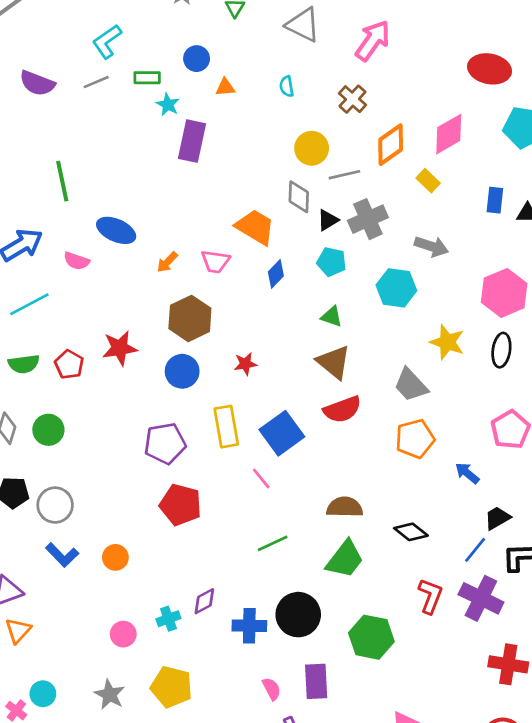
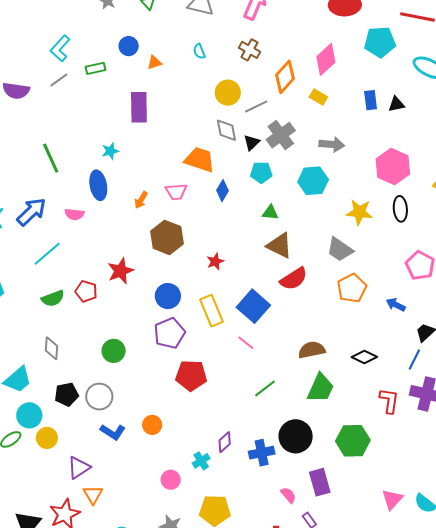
cyan star: (168, 105) -> (110, 151), moved, turned -30
blue ellipse: (116, 230) -> (98, 185), turned 68
blue circle: (182, 371) -> (168, 296), moved
green circle: (48, 430) -> (114, 351), moved

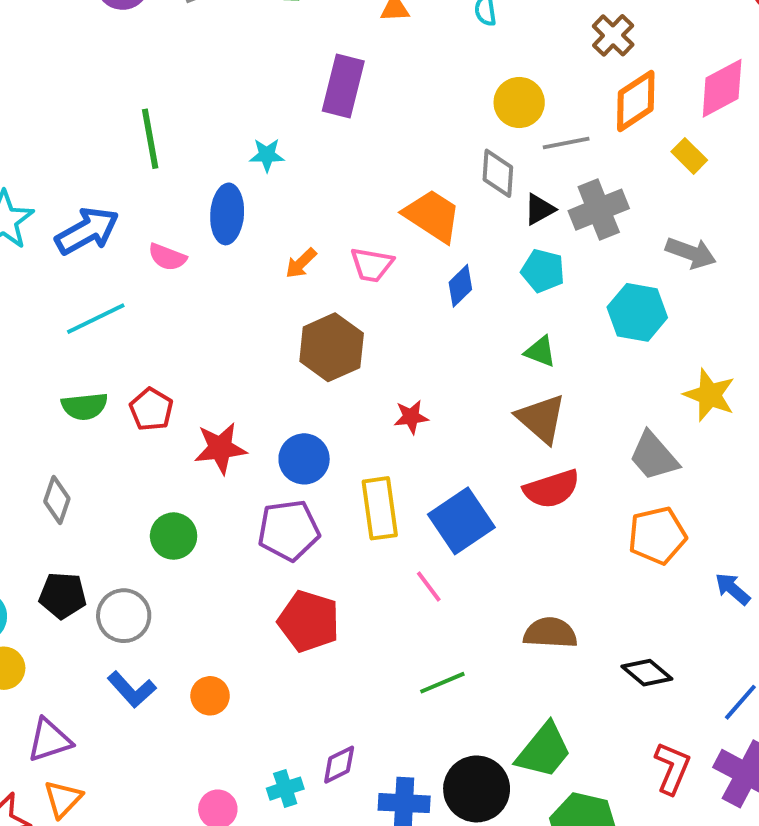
brown cross: (250, 50) -> (613, 35), moved
red star: (120, 271) -> (220, 448), moved
green trapezoid: (321, 388) -> (544, 751), moved

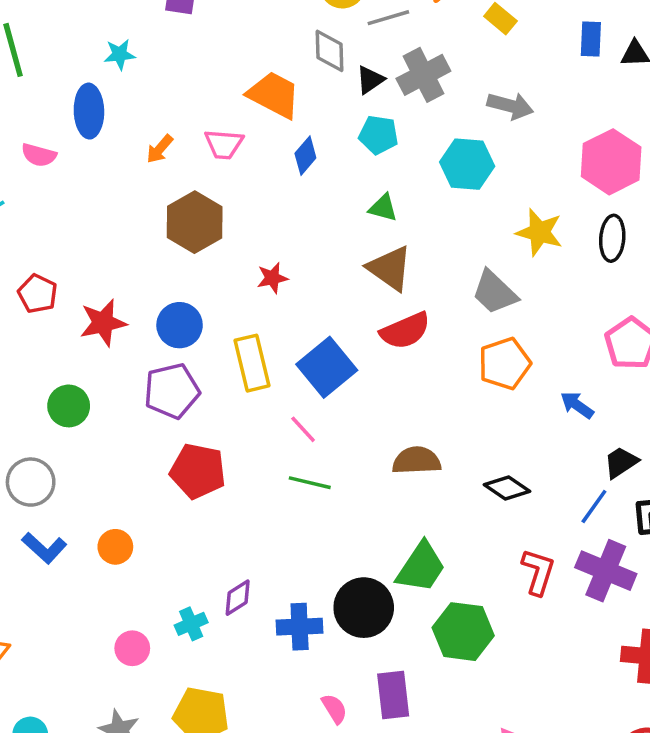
green line: (442, 683) -> (310, 483), moved, turned 42

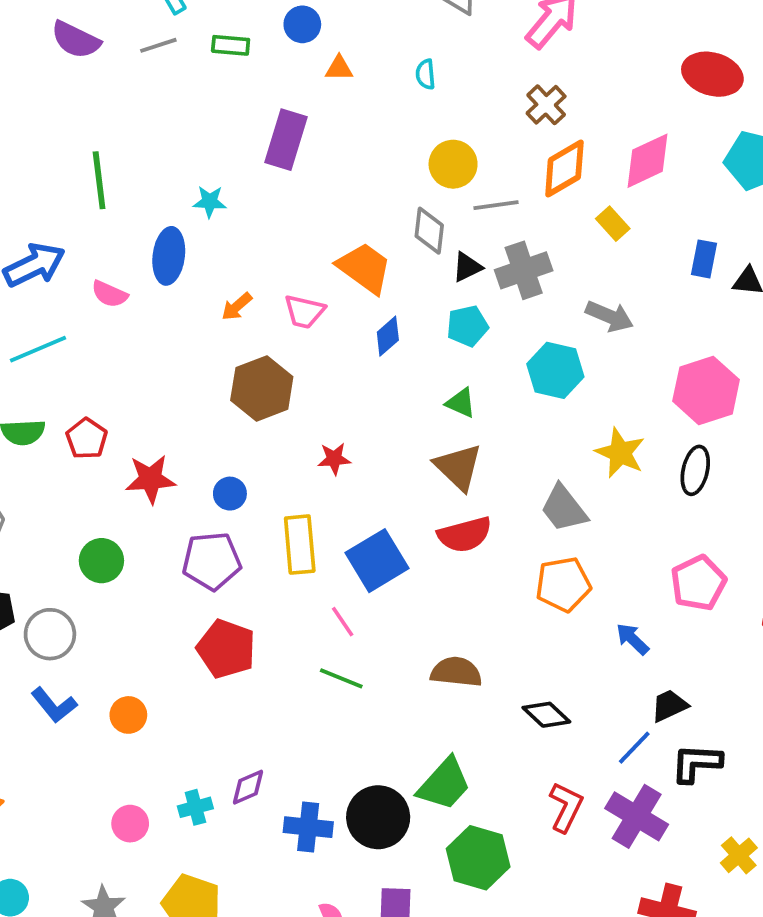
cyan pentagon: (379, 135) -> (467, 326), turned -30
blue circle: (180, 325) -> (230, 494), size x0.7

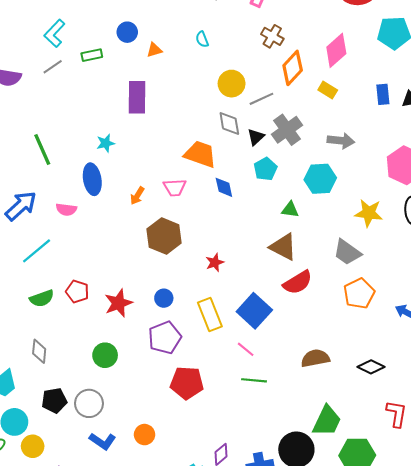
blue diamond: (388, 336) -> (224, 187), turned -45
green triangle: (461, 403) -> (290, 210), moved

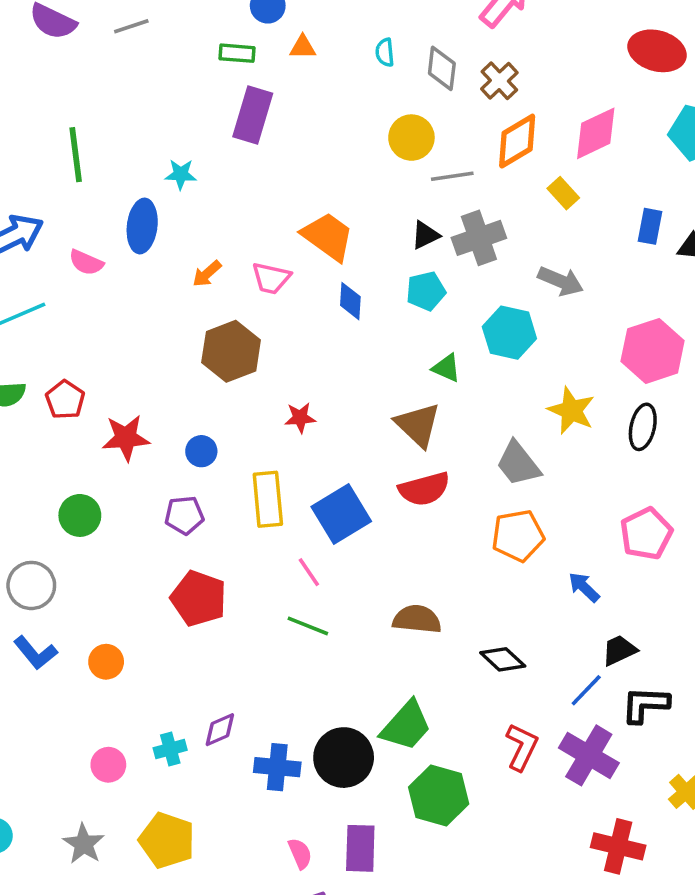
green rectangle: (92, 55) -> (237, 53), moved
gray diamond: (229, 123) -> (442, 68), moved
purple pentagon: (165, 338) -> (184, 515), size x0.7

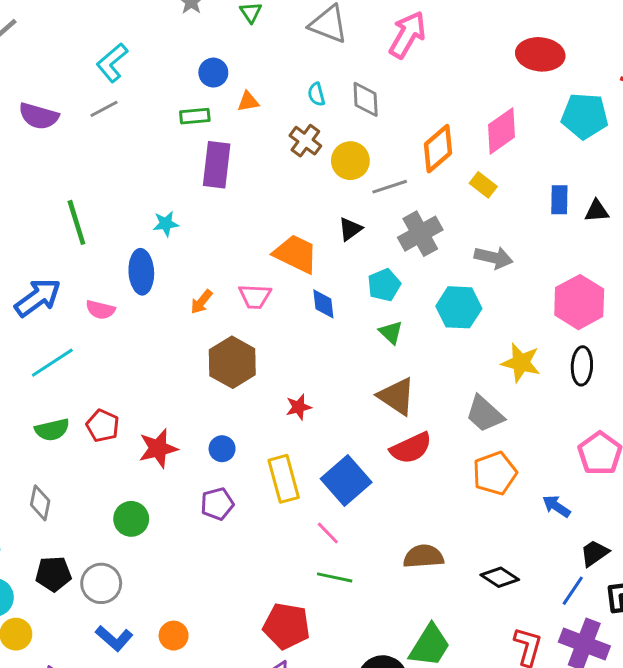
brown cross: (499, 81) -> (305, 141), moved
black triangle: (425, 235) -> (350, 229), moved
green triangle: (446, 368) -> (391, 332), moved, turned 30
red pentagon: (199, 598) -> (286, 626), moved

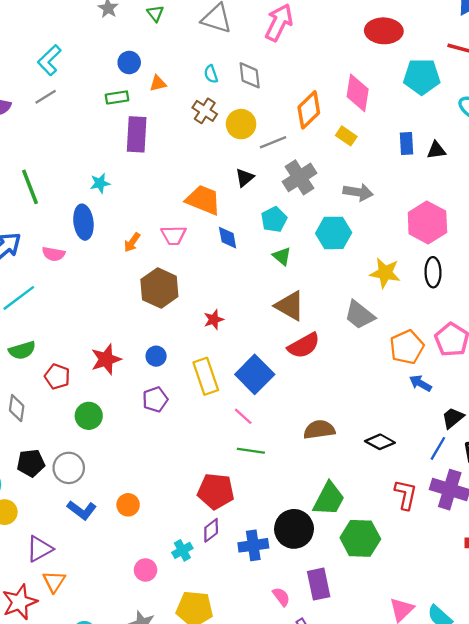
pink diamond: (502, 131) -> (358, 93), turned -42
red pentagon: (103, 426) -> (57, 376), moved
orange pentagon: (495, 473) -> (407, 347), moved

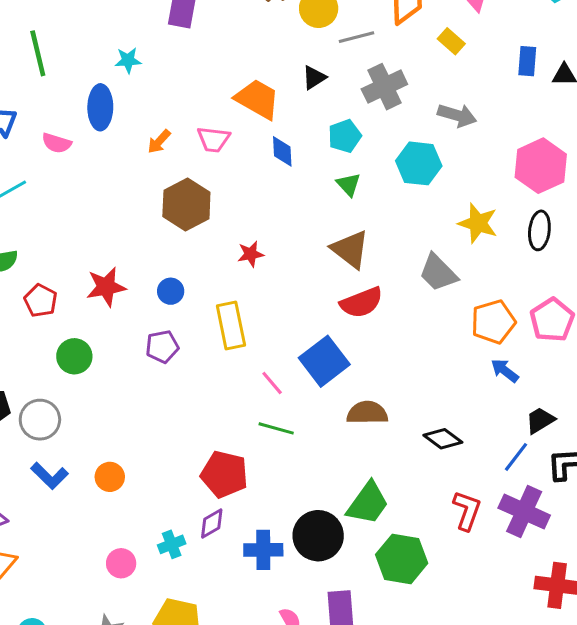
blue square: (255, 374) -> (324, 361), moved

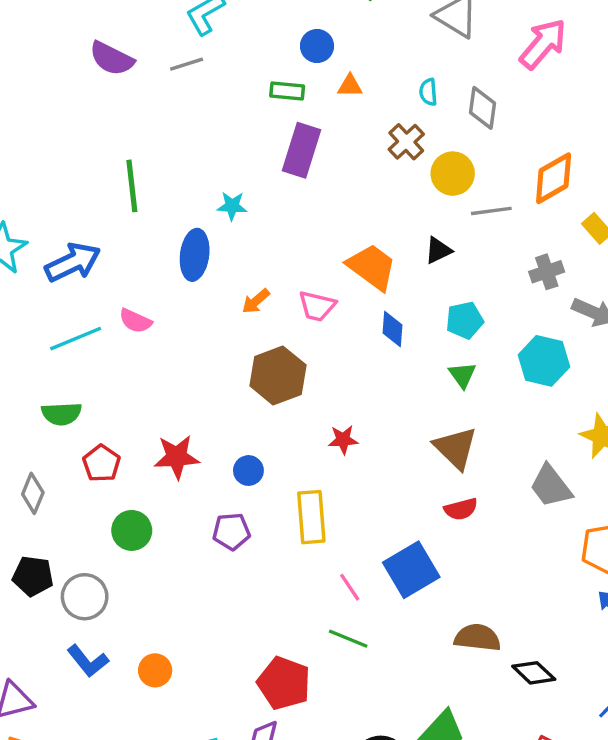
gray cross: (384, 87) -> (547, 272), moved, size x0.7
pink semicircle: (57, 143) -> (135, 321), moved
red semicircle: (361, 303) -> (461, 509), size x0.7
brown semicircle: (367, 413) -> (477, 638), moved

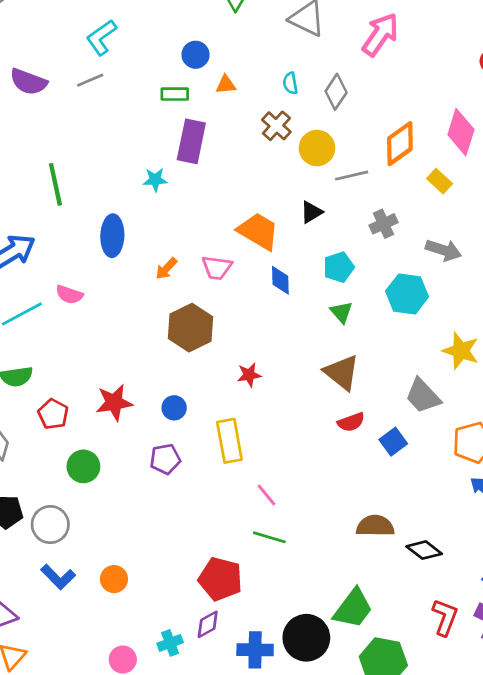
gray diamond: (482, 108) -> (336, 92), turned 32
cyan star: (232, 206) -> (155, 180), moved
gray cross: (547, 272) -> (384, 224), moved
blue square: (411, 570) -> (393, 442), moved, size x0.6

